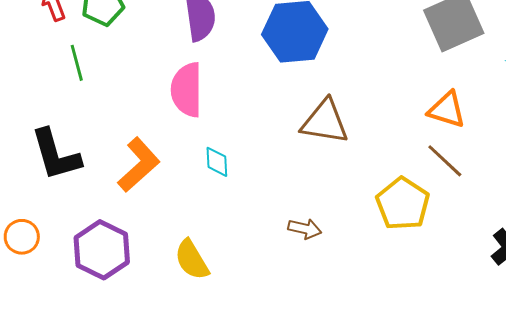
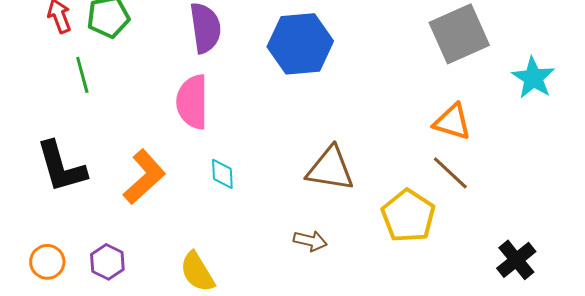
brown triangle: (325, 122) -> (330, 169), moved
orange circle: (22, 237) -> (47, 262), moved
purple hexagon: (102, 250) -> (107, 262), size x0.6

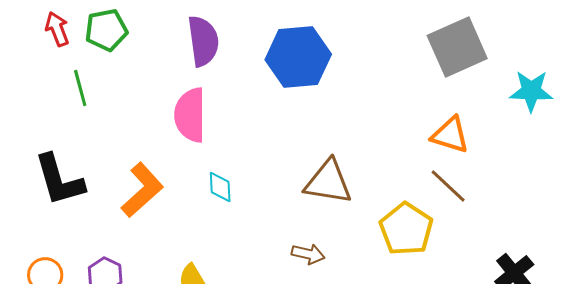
cyan star: (533, 78) -> (531, 91), turned -30

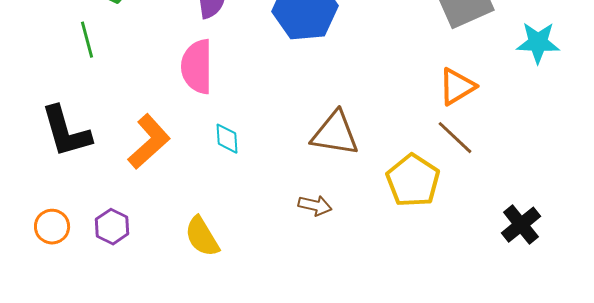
orange triangle: (450, 135) -> (457, 87), turned -48

